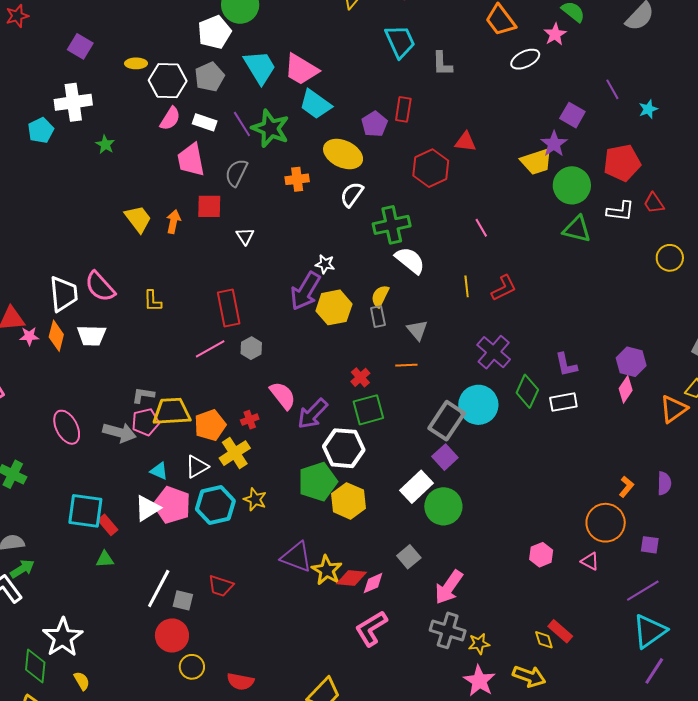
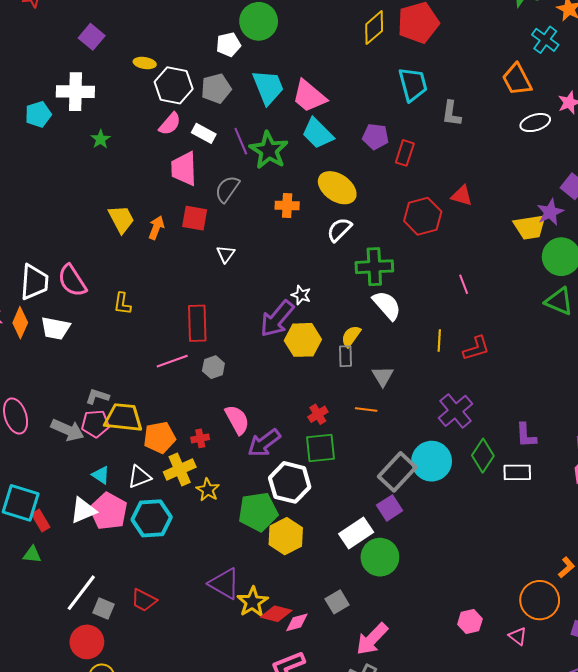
white pentagon: (214, 32) -> (228, 45), size x0.7
purple pentagon: (374, 124) -> (375, 137), moved, turned 30
yellow star: (255, 499) -> (208, 490), moved

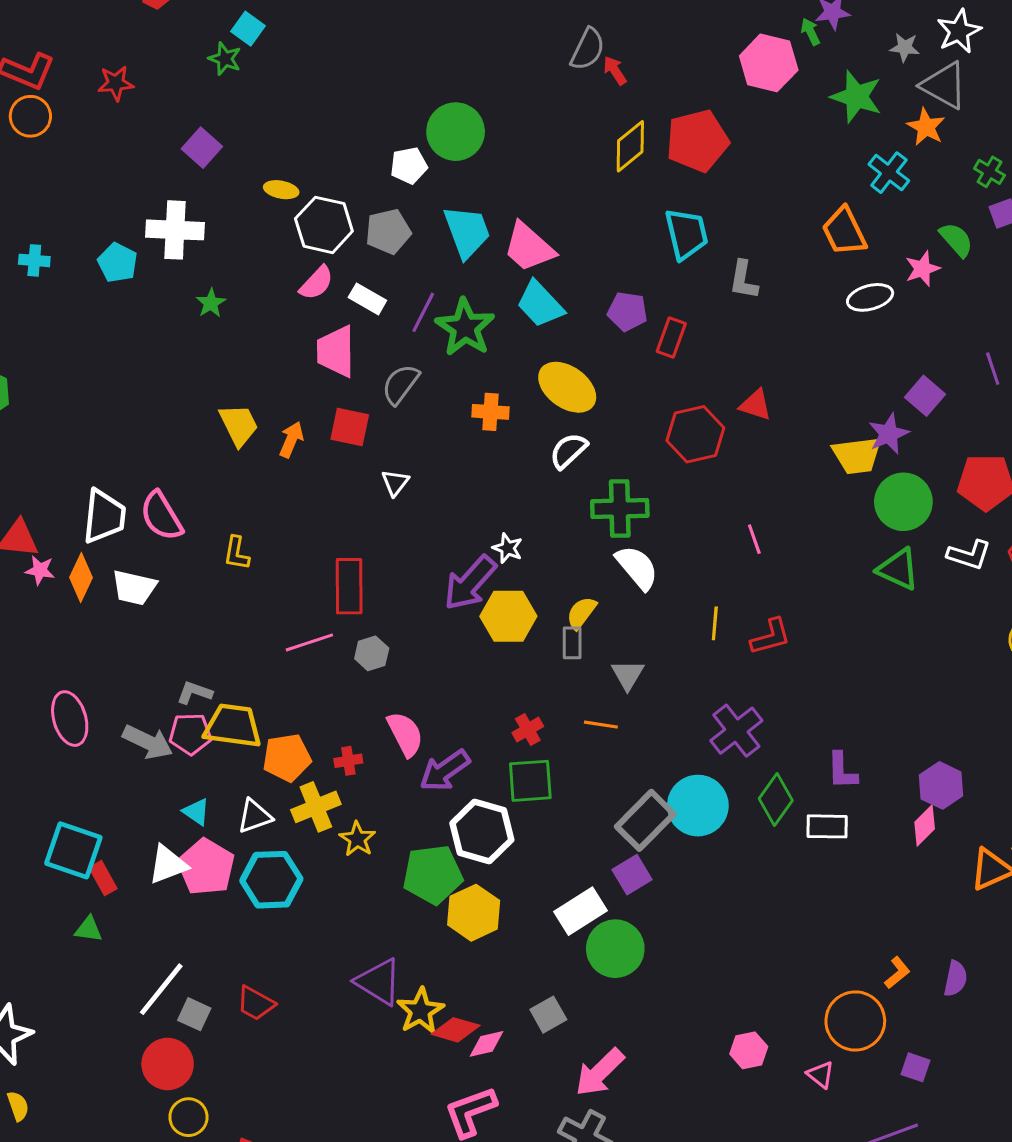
cyan pentagon: (38, 114) -> (118, 263), turned -30
purple line: (241, 141) -> (423, 312), turned 48

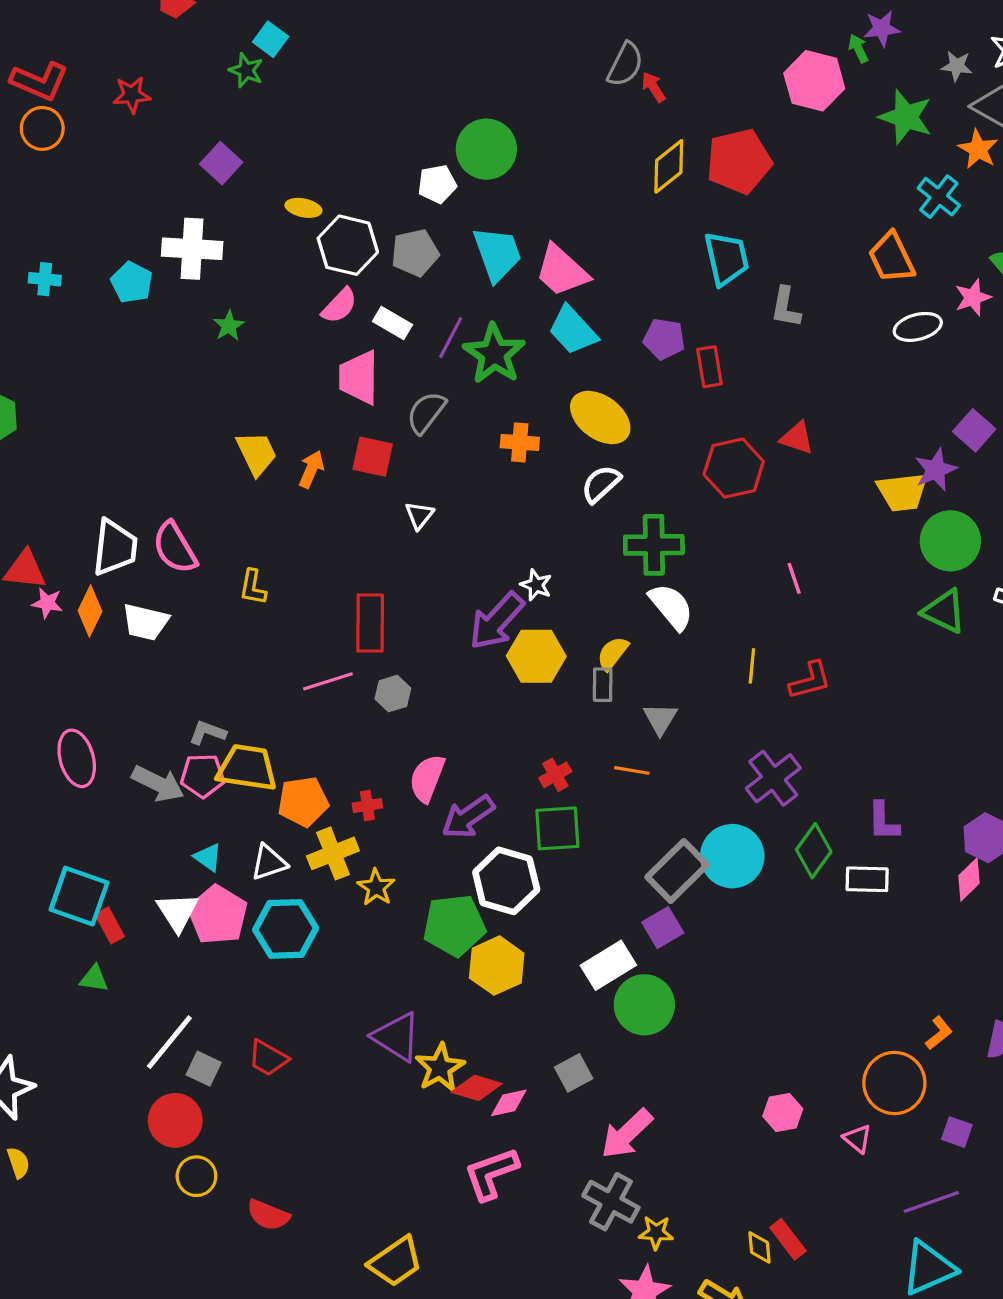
red rectangle: (671, 337) -> (709, 367), turned -30
pink semicircle: (405, 734) -> (427, 778), turned -132
white triangle: (168, 865) -> (178, 912), turned -42

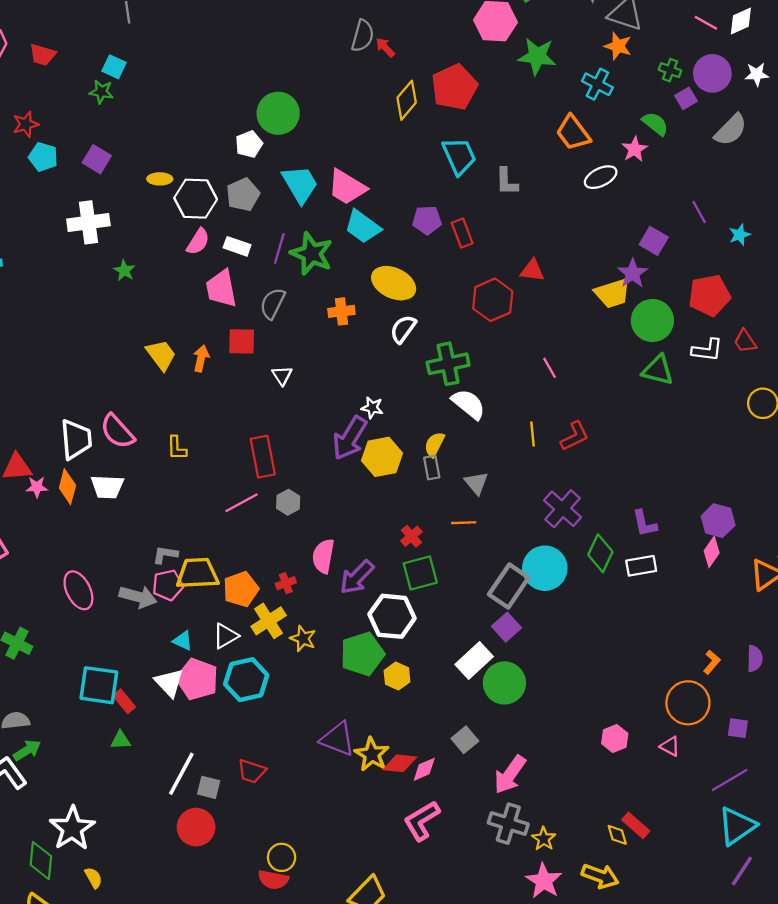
green star: (906, 117) -> (537, 56), moved
cyan pentagon: (132, 282) -> (43, 157), moved
yellow hexagon: (497, 966) -> (397, 676), size x0.7
yellow circle: (196, 1176) -> (282, 857), moved
yellow star: (656, 1233) -> (544, 839), turned -30

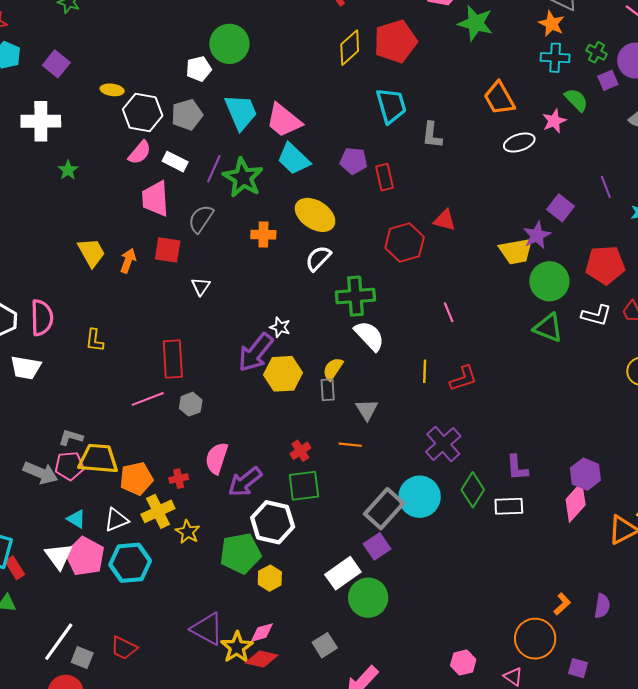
cyan cross: (597, 84) -> (555, 58), moved, turned -32
pink semicircle: (117, 431) -> (42, 318), turned -147
pink diamond: (712, 552) -> (576, 502), size x1.4
pink diamond: (424, 769) -> (262, 633), moved

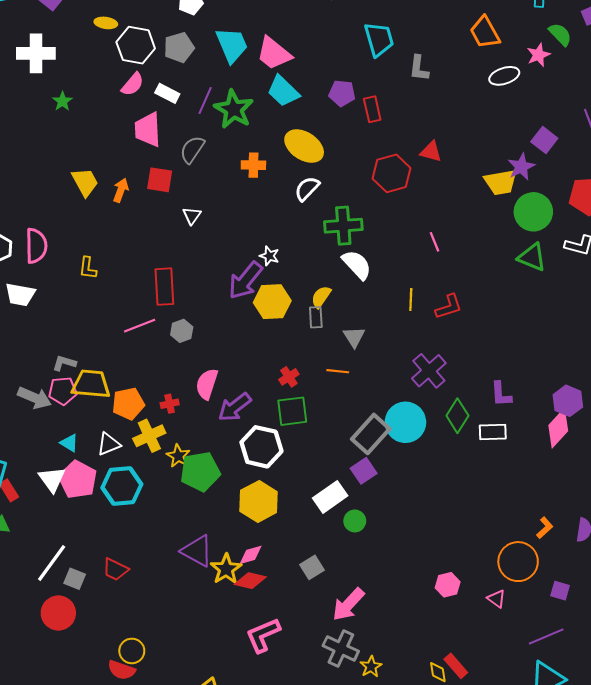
green pentagon: (240, 553) -> (200, 472), moved
yellow hexagon: (270, 578) -> (259, 501), size x1.6
green circle: (368, 598) -> (355, 521), size x0.6

